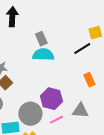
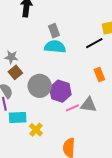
gray circle: (30, 114) -> (40, 86), moved
pink line: (56, 120) -> (72, 108), moved

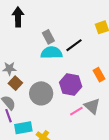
black line: (94, 43) -> (74, 45), moved
purple hexagon: (60, 91) -> (71, 85), moved
gray triangle: (89, 105) -> (92, 106), turned 42

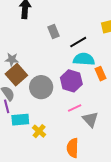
cyan semicircle: (51, 53) -> (84, 59), moved
brown square: (15, 83) -> (16, 75), size x1.5
gray triangle: (92, 106) -> (90, 119), moved

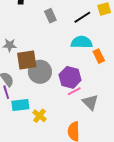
black line: (78, 42) -> (82, 17), moved
brown square: (16, 75) -> (27, 60), moved, turned 35
purple hexagon: (71, 81) -> (70, 77), moved

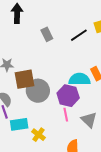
cyan semicircle: (82, 42) -> (79, 79), moved
pink line: (74, 91) -> (66, 115), moved, turned -72

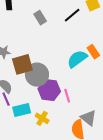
cyan semicircle: (79, 79) -> (77, 59), turned -30
purple hexagon: (68, 96) -> (49, 90), moved
gray triangle: (89, 120) -> (88, 118), moved

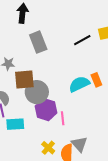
gray rectangle: (40, 18) -> (38, 42), moved, size x1.5
yellow cross: (42, 118) -> (48, 148), moved

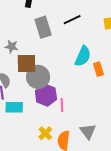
black line: (82, 40) -> (72, 20), moved
cyan semicircle: (79, 84) -> (83, 56), moved, turned 135
gray triangle: (79, 144) -> (88, 131), moved

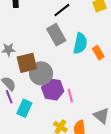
gray rectangle: (43, 27) -> (56, 35), moved
cyan rectangle: (14, 107) -> (24, 108), turned -54

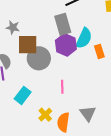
purple hexagon: (53, 89) -> (66, 45), moved
cyan rectangle: (24, 108) -> (23, 95), moved

